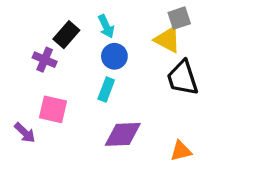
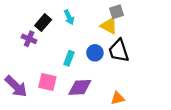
blue circle: (114, 56) -> (95, 53), moved
pink square: (53, 109) -> (47, 82), moved
purple arrow: (25, 133) -> (16, 86), size x1.6

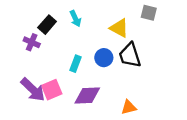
gray square: (117, 12) -> (149, 13), moved, turned 32
pink square: (47, 82) -> (52, 90), turned -36
purple arrow: (16, 86) -> (33, 90), moved

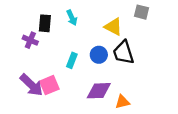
black rectangle: (47, 25) -> (45, 23), turned -36
purple diamond: (87, 95) -> (99, 91), moved

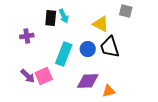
black rectangle: (45, 23) -> (51, 18), moved
purple cross: (30, 40) -> (27, 36), turned -32
cyan rectangle: (72, 60) -> (64, 54), size x1.6
purple arrow: (31, 85) -> (28, 76), size x0.7

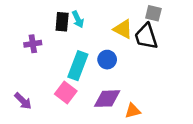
black trapezoid: (110, 47) -> (146, 36), moved
purple arrow: (28, 76) -> (23, 101), moved
pink square: (44, 76) -> (66, 92), moved, turned -30

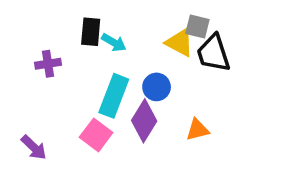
gray square: (153, 13) -> (197, 26), moved
cyan arrow: (78, 19) -> (114, 42), moved, turned -35
purple diamond: (107, 99) -> (144, 121), moved, turned -56
orange triangle: (133, 111) -> (197, 130), moved

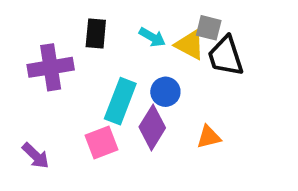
cyan arrow: (114, 42) -> (152, 37), moved
purple cross: (48, 64) -> (51, 67), size x1.6
pink square: (96, 135) -> (101, 143), turned 32

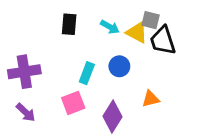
purple cross: (51, 67) -> (24, 72), moved
cyan rectangle: (120, 101) -> (87, 73), size x0.7
purple diamond: (152, 127) -> (113, 117), moved

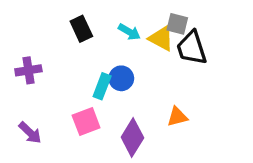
black rectangle: (69, 24) -> (81, 29), turned -30
blue circle: (119, 66) -> (121, 78), moved
purple cross: (24, 72) -> (28, 70), moved, size x0.7

